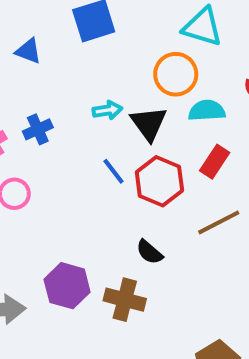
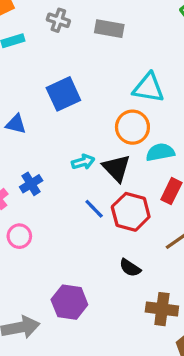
brown cross: (125, 300) -> (162, 309), moved

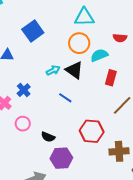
red hexagon: (131, 212) -> (92, 131), moved
black semicircle: (130, 268) -> (48, 137), moved

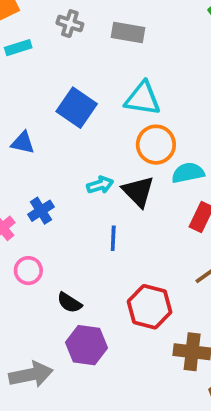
cyan triangle: (84, 17) -> (143, 99), moved
blue square: (33, 31) -> (77, 108), turned -30
blue line: (65, 98) -> (113, 238), turned 48

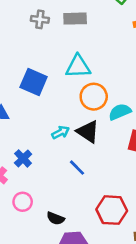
gray cross: (70, 24) -> (40, 19), moved
gray rectangle: (128, 32) -> (75, 19), moved
blue line: (113, 238) -> (77, 168), turned -36

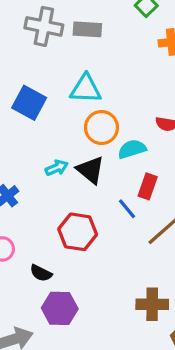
gray cross: (40, 19) -> (44, 26), size x1.6
blue line: (77, 168) -> (127, 209), moved
red hexagon: (112, 210) -> (78, 232), moved

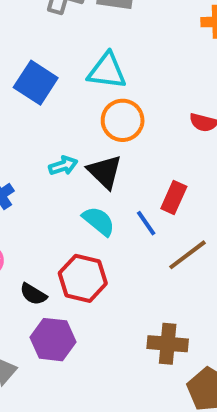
cyan semicircle: (132, 149) -> (99, 221), moved, turned 52
red hexagon: (78, 232) -> (83, 278), moved

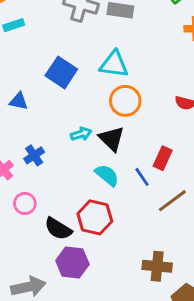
black semicircle: (33, 294) -> (58, 229), size x1.4

